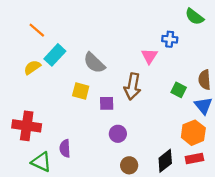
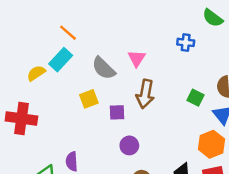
orange line: (37, 30) -> (68, 33), moved
pink triangle: (149, 56) -> (137, 58), moved
yellow square: (81, 91) -> (89, 99), turned -36
red cross: (27, 126) -> (21, 118), moved

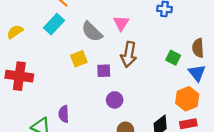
yellow semicircle: (36, 73) -> (15, 32), moved

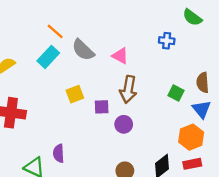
pink triangle: (121, 23) -> (120, 56), turned -35
gray semicircle: (92, 32) -> (83, 50), moved
purple circle: (115, 100) -> (124, 124), moved

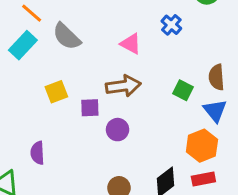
blue cross: (167, 41) -> (171, 25), turned 35
pink triangle: (120, 56) -> (131, 44), moved
brown arrow: (128, 89) -> (123, 86), turned -108
purple semicircle: (59, 153) -> (37, 153), moved

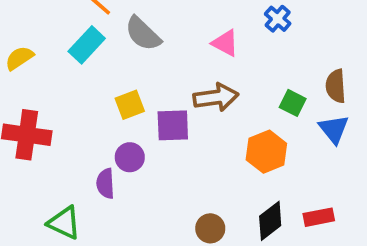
purple square: (90, 108) -> (173, 125), size x1.4
purple circle: (118, 130) -> (130, 157), moved
orange hexagon: (202, 146) -> (266, 152), moved

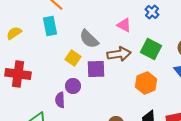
gray semicircle: (143, 34) -> (89, 39), moved
cyan rectangle: (87, 45) -> (50, 26), turned -54
green square: (293, 103) -> (151, 49), moved, size x1.5
yellow square: (130, 105) -> (73, 58), turned -35

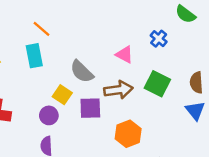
orange hexagon: (146, 83) -> (128, 134), moved
purple circle: (73, 86) -> (49, 115), moved

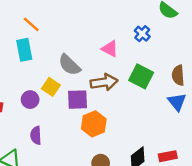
purple circle: (49, 115) -> (30, 100), moved
orange hexagon: (128, 134) -> (94, 124), moved

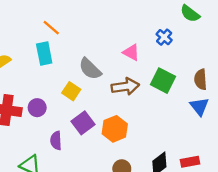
purple circle: (30, 100) -> (37, 108), moved
purple square: (77, 100) -> (83, 123), moved, turned -35

